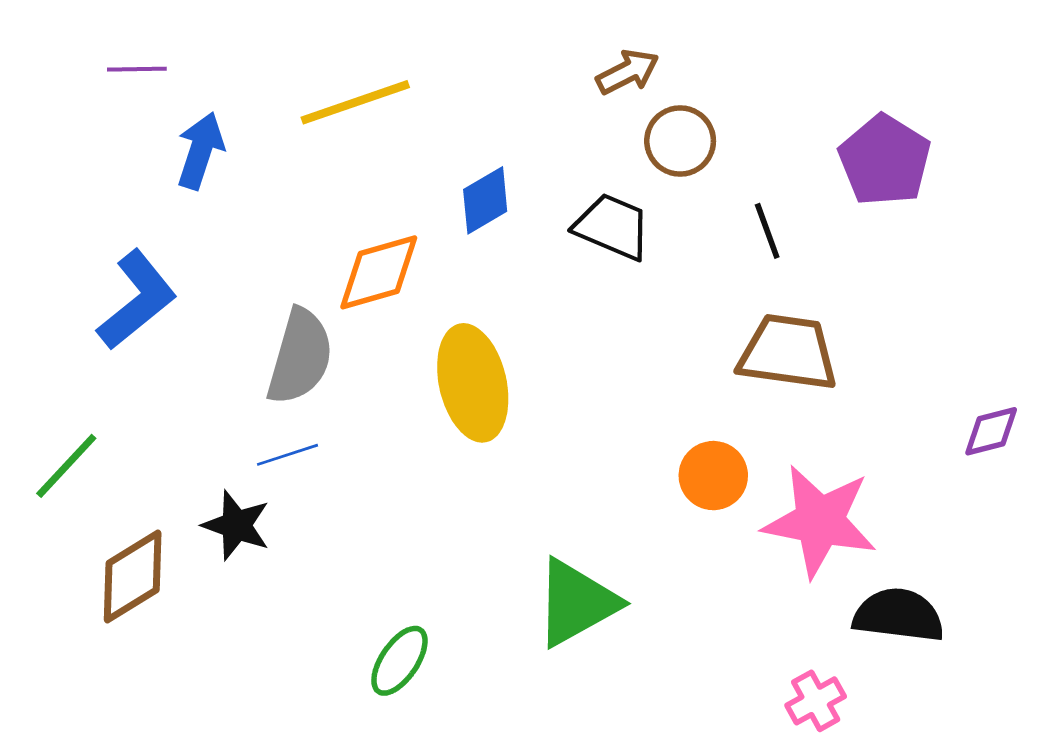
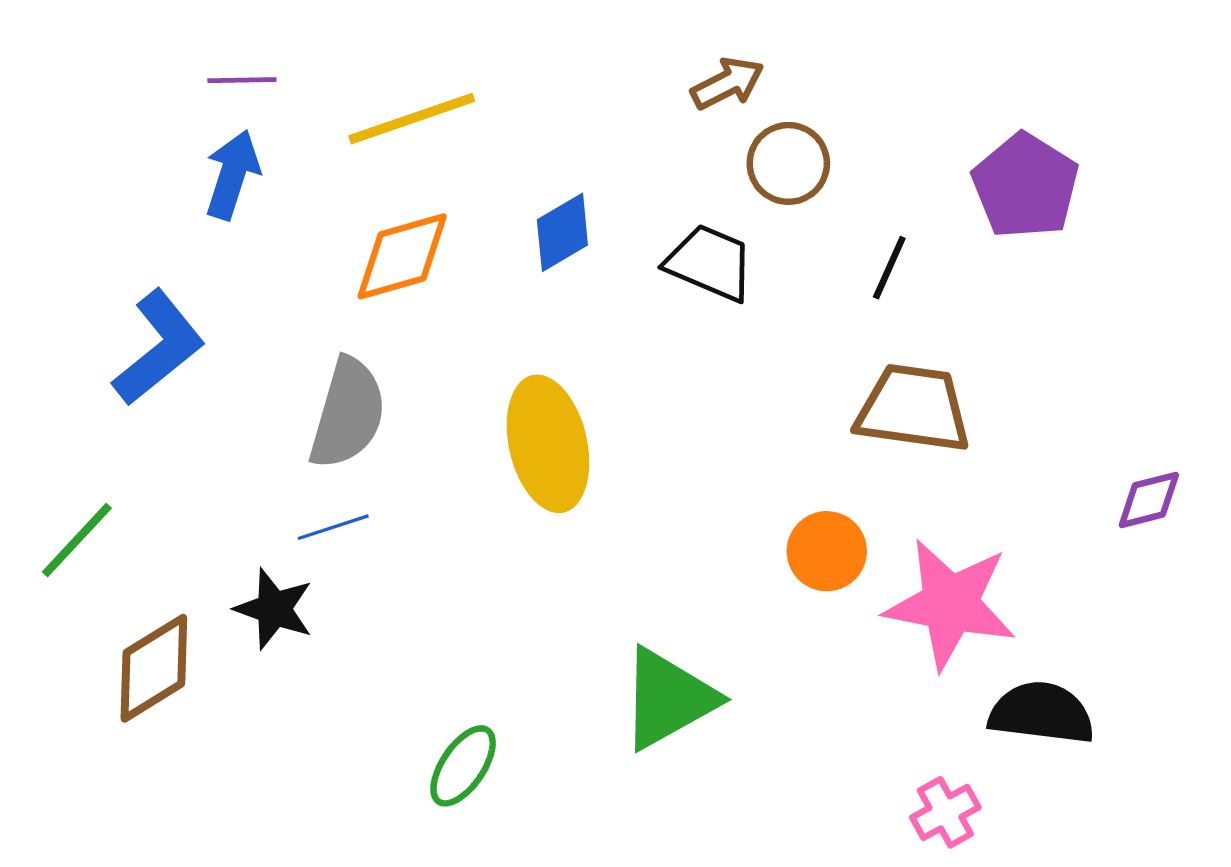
purple line: (137, 69) -> (242, 80), moved
black line: (767, 231) -> (889, 268), turned 44
orange diamond: (379, 272) -> (402, 256), moved

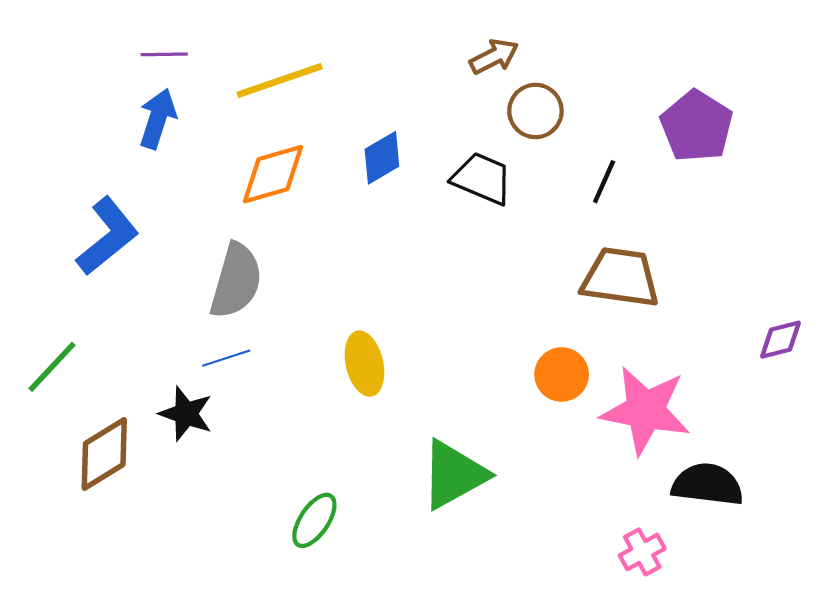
yellow ellipse: (548, 444) -> (364, 364), moved, size x0.7

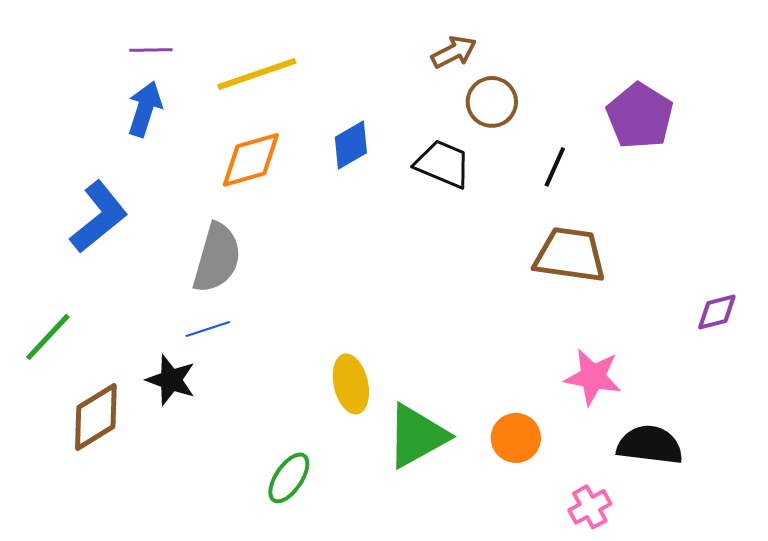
yellow ellipse: (364, 364) -> (351, 384), moved
orange circle: (562, 374) -> (516, 438), moved
pink star: (645, 410) -> (593, 377), size x0.7

